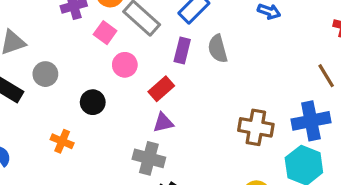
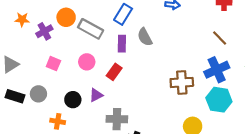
pink square: (105, 33) -> (53, 64), moved
gray circle: (45, 74) -> (38, 94), moved
black circle: (93, 102) -> (73, 100), moved
purple triangle: (163, 123) -> (96, 95), moved

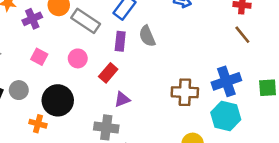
brown line: (220, 38) -> (242, 35), moved
purple triangle: (96, 95) -> (122, 99), moved
black circle: (73, 100) -> (58, 100), size x1.6

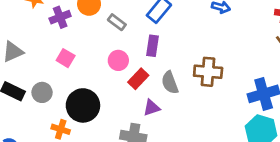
gray rectangle: (86, 21) -> (117, 22), size x0.6
gray semicircle: (147, 36) -> (170, 83), moved
pink circle: (78, 58) -> (118, 60), moved
brown cross: (185, 92) -> (208, 72), moved

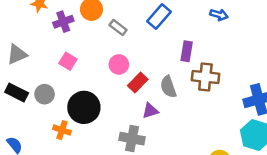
purple rectangle: (153, 46) -> (187, 51), moved

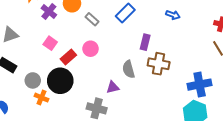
purple cross: (63, 22) -> (49, 11), turned -35
red rectangle: (138, 83) -> (68, 57), moved
gray circle: (45, 94) -> (33, 80), moved

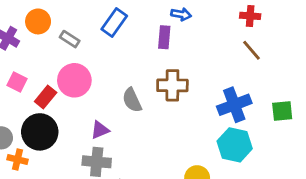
purple rectangle: (145, 42) -> (164, 37), moved
pink circle: (91, 49) -> (74, 80), size x1.5
purple triangle: (113, 87) -> (100, 130), moved

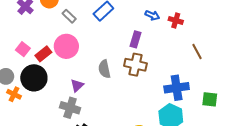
red cross: (250, 16) -> (176, 20), moved
purple rectangle: (164, 37) -> (136, 39), moved
pink square: (17, 82) -> (23, 49), moved
purple triangle: (100, 130) -> (77, 86), turned -32

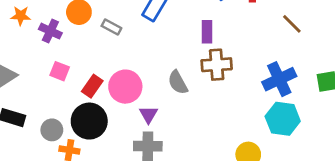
pink circle: (66, 46) -> (125, 87), moved
pink square: (23, 49) -> (60, 71), moved

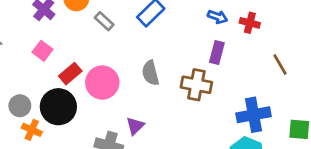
purple rectangle: (207, 32) -> (217, 52), moved
gray semicircle: (178, 82) -> (150, 73), moved
purple triangle: (148, 114) -> (135, 126), moved

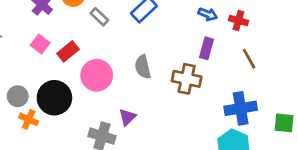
brown line: (280, 64) -> (249, 59), moved
red rectangle: (70, 74) -> (68, 51), moved

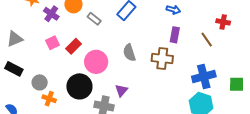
red cross: (238, 21) -> (223, 22), moved
pink square: (40, 44) -> (53, 43), turned 32
black circle: (54, 98) -> (79, 86), moved

